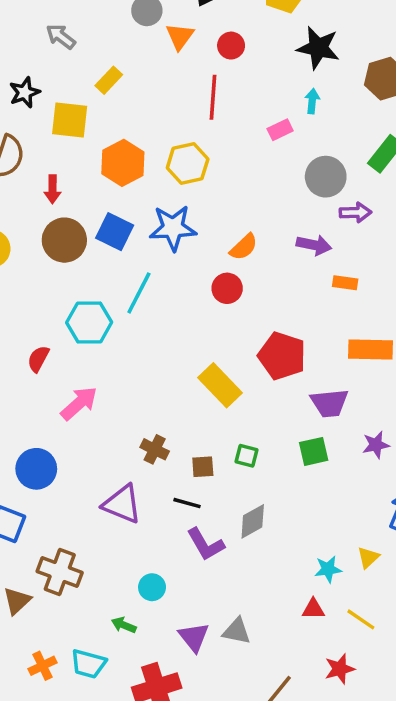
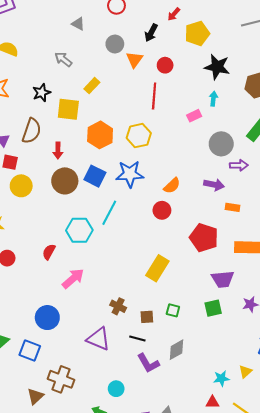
red pentagon: (282, 356) -> (204, 238), moved
yellow rectangle: (220, 385) -> (157, 268), turned 75

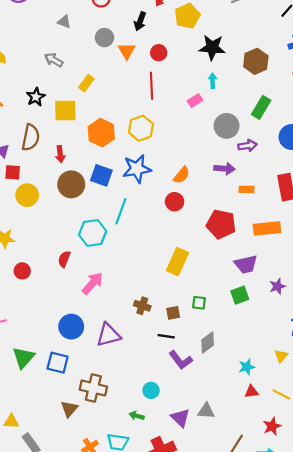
purple triangle: (99, 339) -> (108, 335), moved, turned -30
cyan star: (221, 378) -> (247, 367), moved

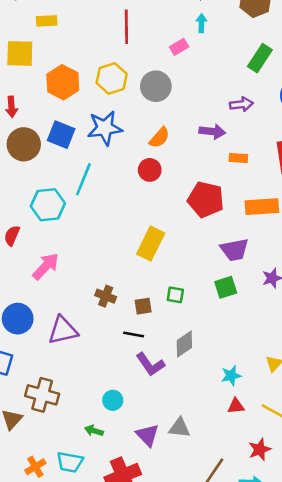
yellow rectangle: (86, 83) -> (47, 21), turned 49
gray circle: (227, 126) -> (156, 86), moved

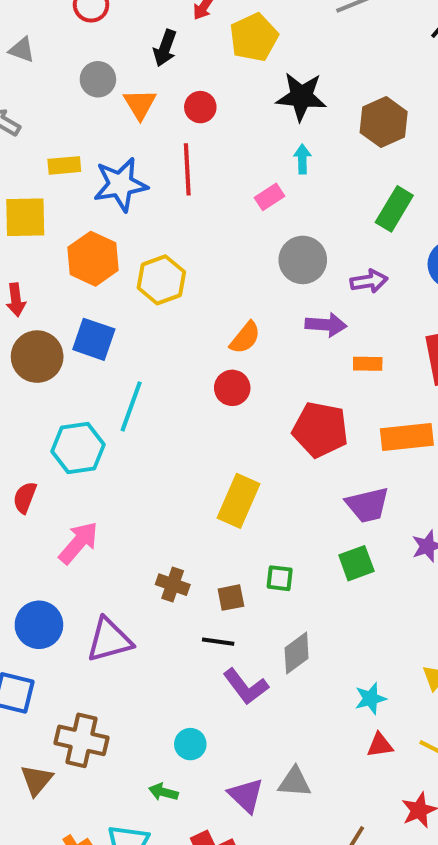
yellow hexagon: (112, 78) -> (161, 280), moved
gray circle: (156, 86) -> (303, 260), moved
blue star: (105, 128) -> (120, 184), moved

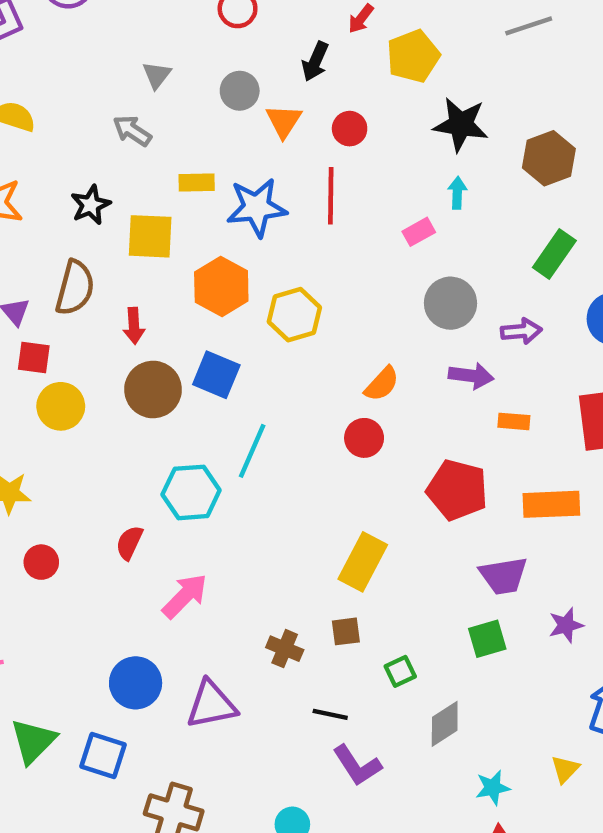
gray triangle: (22, 50) -> (157, 75), moved, turned 44
green square: (280, 578) -> (400, 671), moved, turned -36
brown square: (231, 598) -> (346, 631), moved
gray diamond: (297, 653) -> (445, 724), moved

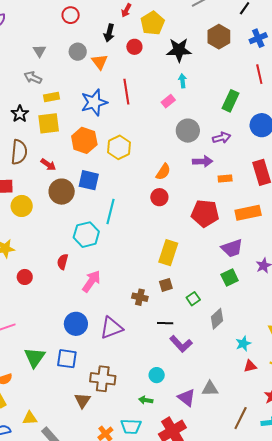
red circle: (350, 129) -> (134, 47), moved
brown hexagon: (549, 158) -> (219, 37), moved
yellow rectangle: (197, 183) -> (51, 97), moved
red arrow: (134, 326) -> (48, 165), turned -42

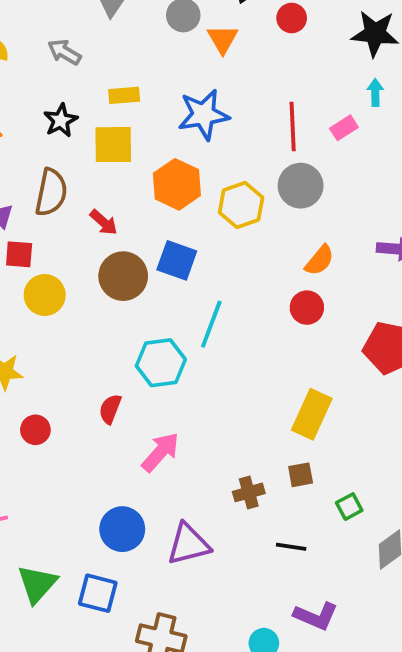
gray arrow: (33, 78) -> (64, 52), moved
red line: (126, 92) -> (293, 126), moved
gray circle: (188, 131) -> (301, 186), moved
brown cross: (140, 297) -> (249, 492), turned -35
purple L-shape: (181, 344) -> (316, 616), moved, turned -30

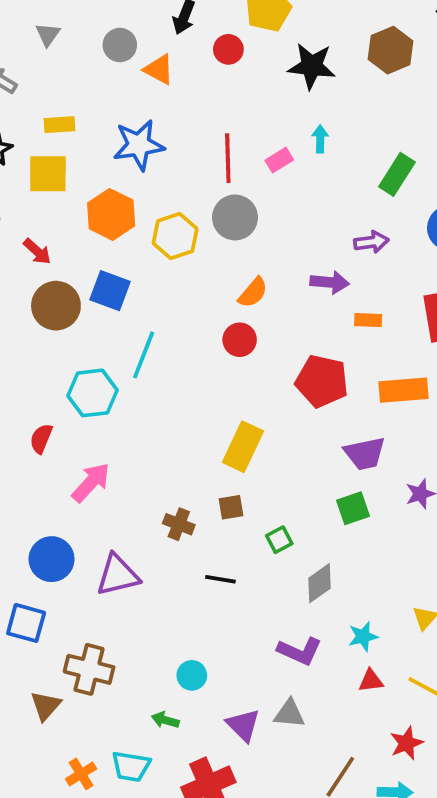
orange triangle: (223, 39) -> (159, 69), turned -32
cyan arrow: (375, 92) -> (320, 139), moved
brown cross: (249, 492) -> (179, 524), turned 36
purple L-shape: (316, 616) -> (300, 651), moved

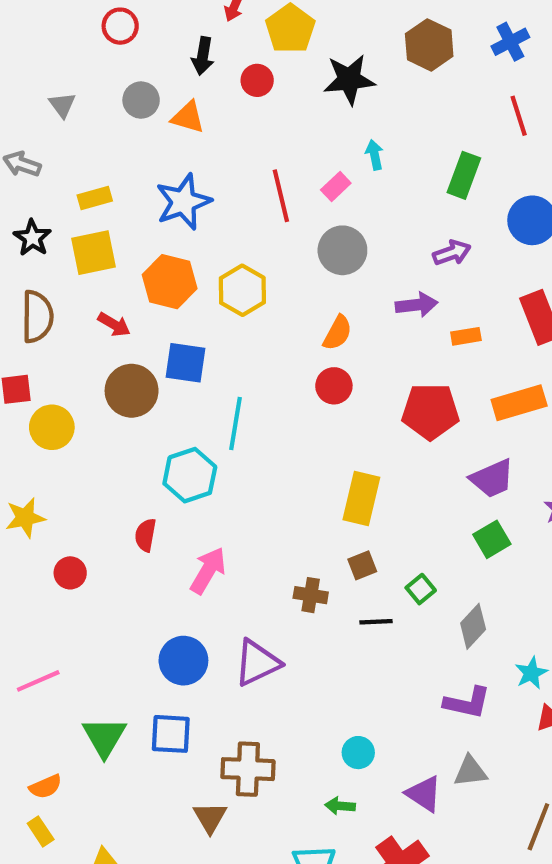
gray circle: (235, 217) -> (342, 250), moved
red arrow: (37, 251) -> (114, 325), moved
black line: (220, 579) -> (376, 622), moved

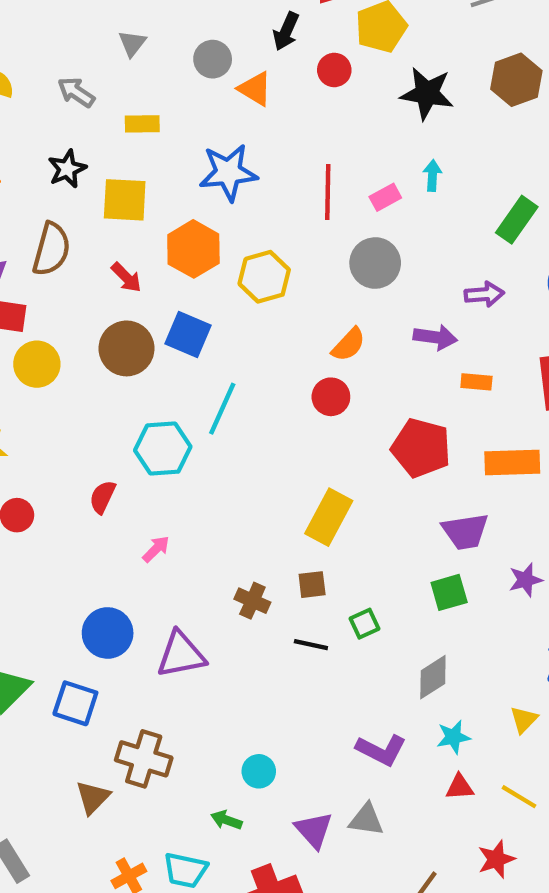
yellow rectangle: (95, 198) -> (142, 124), moved
pink arrow: (208, 571) -> (156, 549), size x0.6
gray diamond: (473, 626) -> (433, 677), moved

